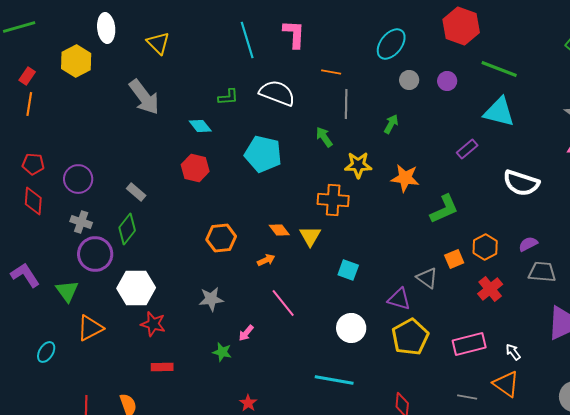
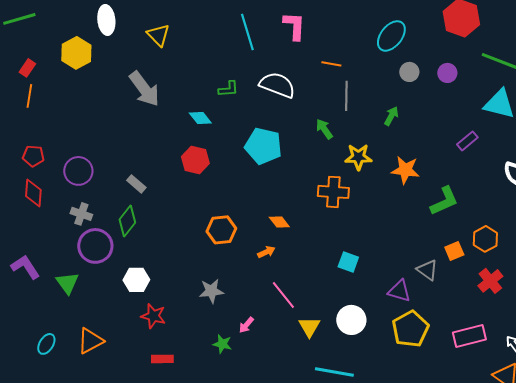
yellow triangle: (310, 236) -> (309, 327), moved
white hexagon: (136, 288) -> (136, 280), size x0.7
orange triangle: (90, 328) -> (90, 341), moved

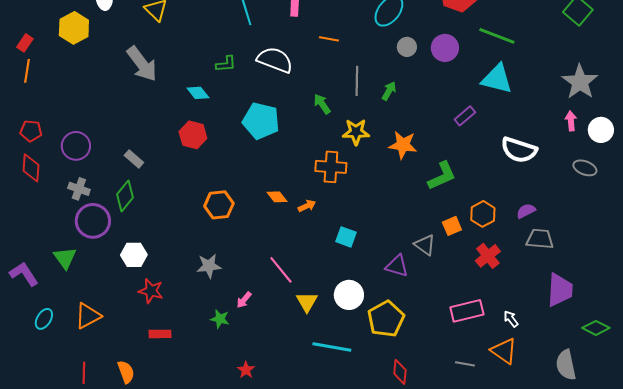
purple circle: (447, 73) -> (445, 48), size x1.4
gray line: (346, 96) -> (357, 81), moved
orange arrow: (266, 252) -> (307, 206), moved
purple L-shape: (25, 267) -> (24, 274), moved
yellow pentagon: (410, 329) -> (386, 319), moved

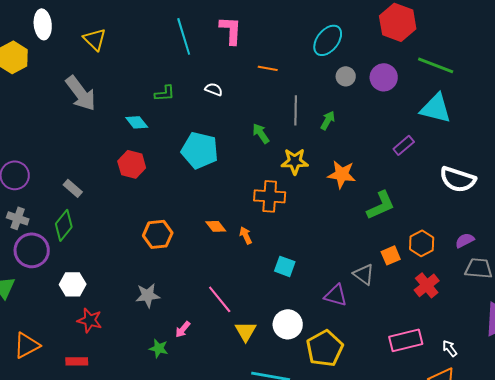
white semicircle: (275, 60) -> (214, 89), size x0.5
orange arrow: (307, 206) -> (246, 235), turned -90
red rectangle: (160, 334) -> (77, 361), moved

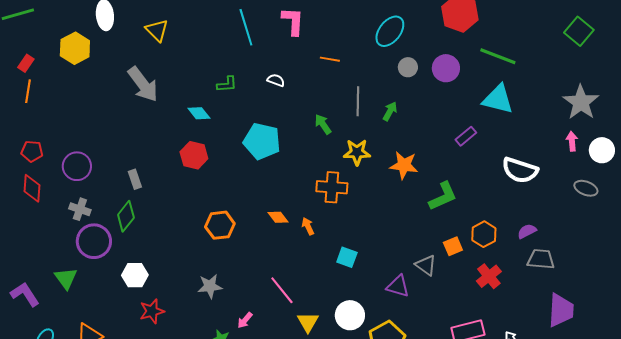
gray rectangle: (73, 188) -> (135, 179), turned 30
red star: (90, 320) -> (152, 311), turned -30

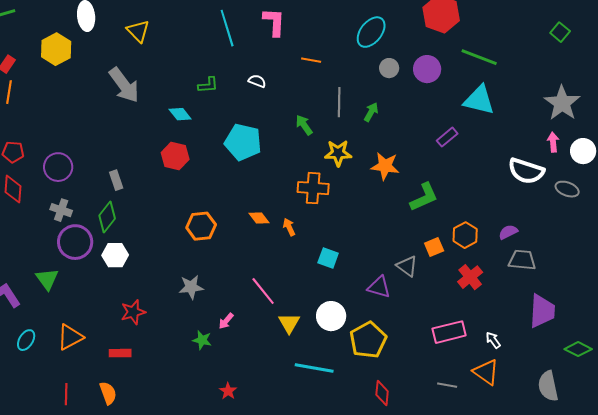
green square: (579, 31) -> (560, 32), size x0.7
white semicircle: (520, 170) -> (526, 171), moved
white hexagon: (135, 275) -> (115, 255), moved

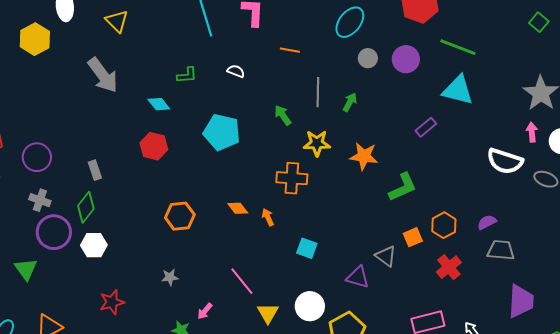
gray star: (191, 287) -> (170, 277), size x0.7

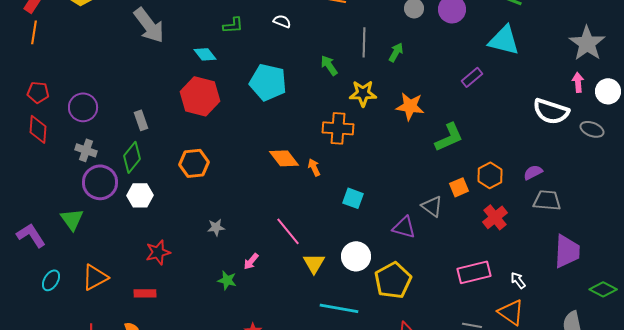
red hexagon: (154, 146) -> (200, 96), size x1.4
orange diamond: (238, 208) -> (284, 158), size x1.4
orange hexagon: (180, 216) -> (194, 163), moved

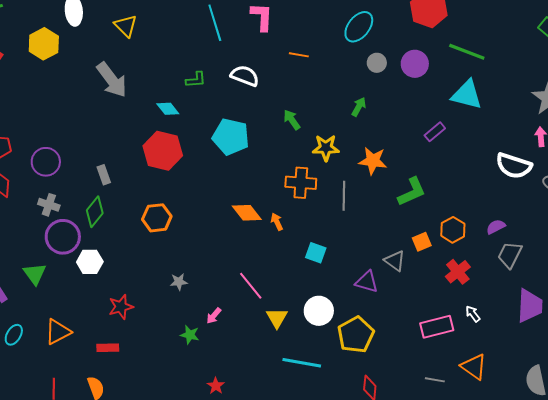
white semicircle: (282, 21) -> (245, 76), size x1.6
gray line: (364, 42) -> (344, 196), moved
white hexagon: (140, 195) -> (90, 262), moved
gray trapezoid: (547, 200) -> (510, 255), turned -68
white arrow: (518, 280) -> (473, 314), moved

